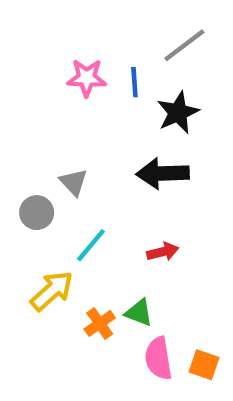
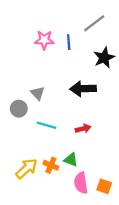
black star: (178, 113) -> (104, 58), moved
cyan line: (91, 245) -> (46, 125), turned 66
yellow arrow: (52, 291) -> (27, 169), moved
orange cross: (100, 323) -> (51, 165), turned -32

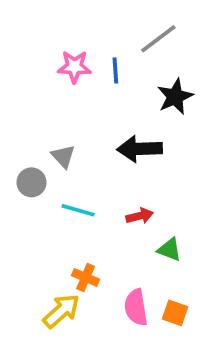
green triangle: (71, 160) -> (169, 249), moved
yellow arrow: (27, 169) -> (61, 311), moved

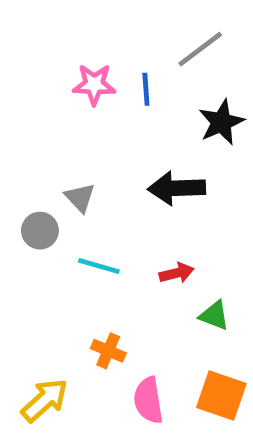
pink semicircle: (136, 307) -> (148, 400), moved
yellow arrow: (61, 311) -> (45, 400), moved
orange square: (175, 313) -> (221, 396), size x1.5

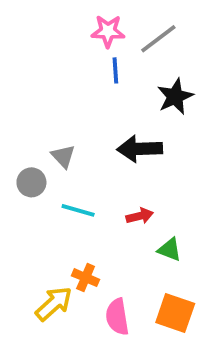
pink star: (94, 84) -> (108, 31), moved
yellow arrow: (45, 400) -> (54, 304), moved

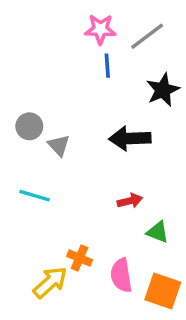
gray circle: (31, 182) -> (29, 126), moved
cyan line: (78, 210) -> (35, 196), moved
pink semicircle: (117, 317) -> (121, 275), moved

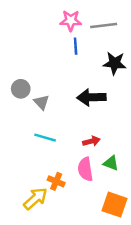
gray line: (147, 36) -> (104, 25), turned 30
black star: (163, 90) -> (115, 63), turned 30
cyan line: (35, 196) -> (45, 138), moved
pink semicircle: (121, 275) -> (85, 169), moved

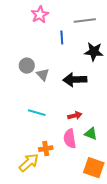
pink star: (71, 21) -> (40, 15), moved, turned -30
gray circle: (21, 89) -> (27, 66), moved
gray triangle: (41, 102) -> (43, 75), moved
orange cross: (56, 181) -> (46, 149), turned -32

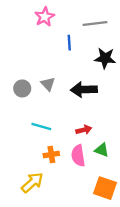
gray circle: (27, 66) -> (22, 88), moved
orange cross: (46, 149) -> (51, 155), moved

